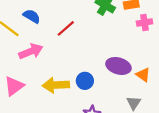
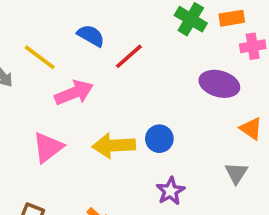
blue semicircle: (32, 16) -> (91, 36), moved
purple ellipse: (118, 66) -> (219, 84), moved

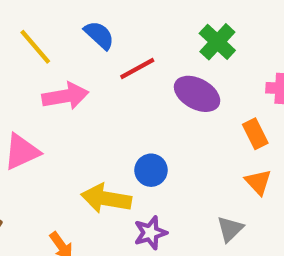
orange rectangle: (232, 18) -> (255, 134), moved, turned 60
purple ellipse: (219, 84) -> (197, 94), moved
yellow arrow: (114, 145) -> (106, 199), moved

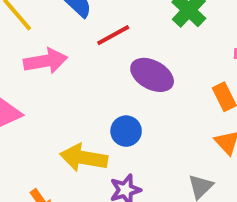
purple ellipse: (197, 94) -> (152, 75), moved

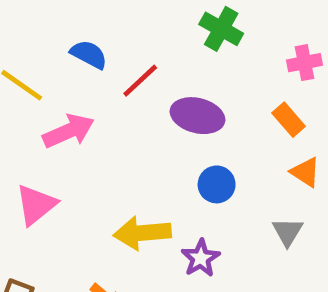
blue circle: (126, 131) -> (217, 184), moved

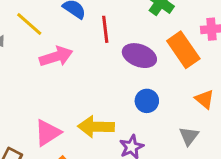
red line: (140, 81) -> (105, 29), turned -60
orange rectangle: (289, 120) -> (183, 50), moved, size x1.6
pink triangle: (36, 205) -> (48, 133), moved

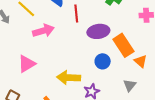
orange rectangle: (183, 50) -> (123, 45), moved
purple ellipse: (139, 56) -> (98, 31), turned -30
pink triangle: (48, 133) -> (27, 64), moved

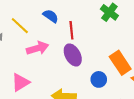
purple ellipse: (98, 31) -> (73, 55), moved, turned 70

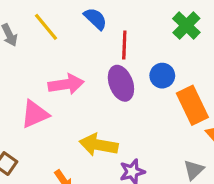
pink arrow: (38, 48) -> (66, 84), moved
blue circle: (99, 79) -> (162, 76), moved

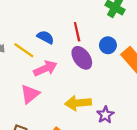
blue semicircle: (95, 19) -> (45, 37), moved
yellow line: (46, 27) -> (24, 50), moved

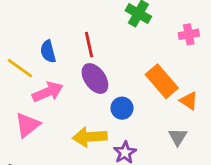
blue semicircle: (45, 37) -> (48, 51), turned -133
blue circle: (108, 45) -> (122, 108), moved

